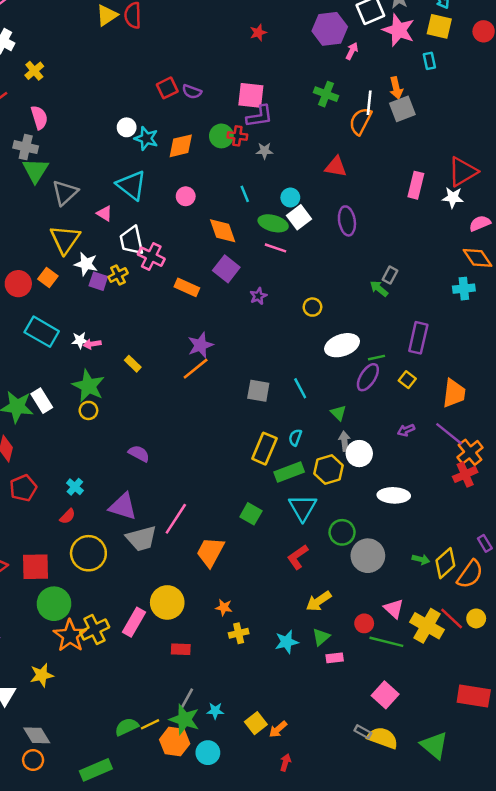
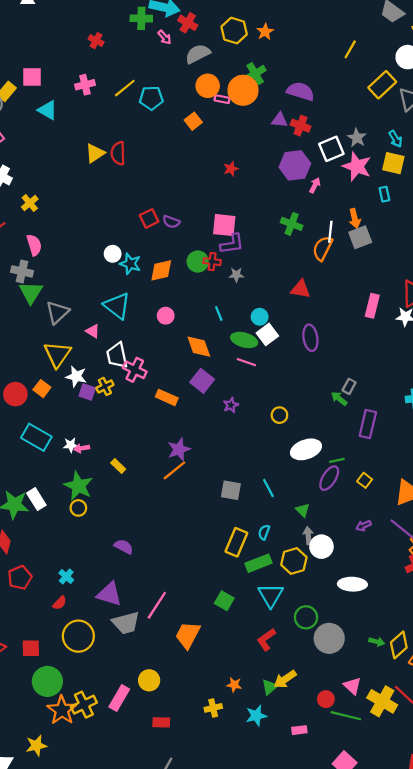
purple rectangle: (418, 338) -> (368, 424), moved
red square: (36, 567) -> (31, 648), size x0.7
yellow circle: (167, 602) -> (149, 680), size x0.7
orange star: (224, 607) -> (234, 685), moved
green triangle: (321, 637) -> (270, 687), moved

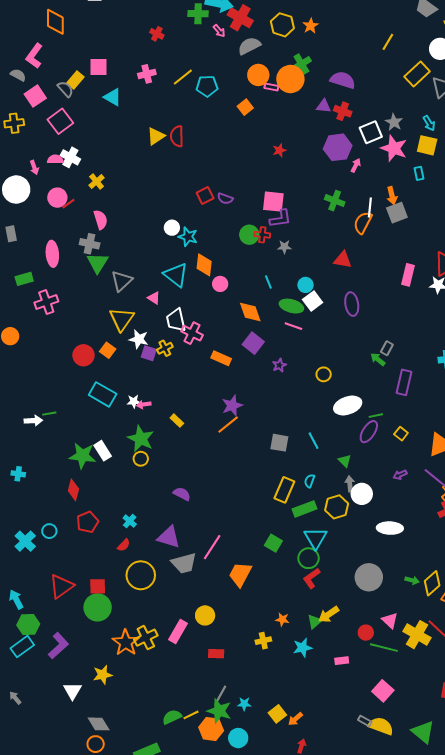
red cross: (188, 23) -> (240, 18), size x1.4
orange diamond: (161, 270) -> (204, 265), moved, turned -70
green circle: (306, 617) -> (309, 558), moved
green circle: (47, 681) -> (98, 607), moved

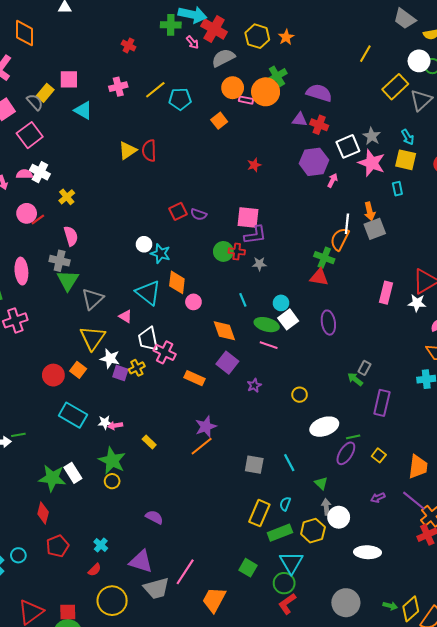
green cross: (335, 201) -> (324, 258), moved

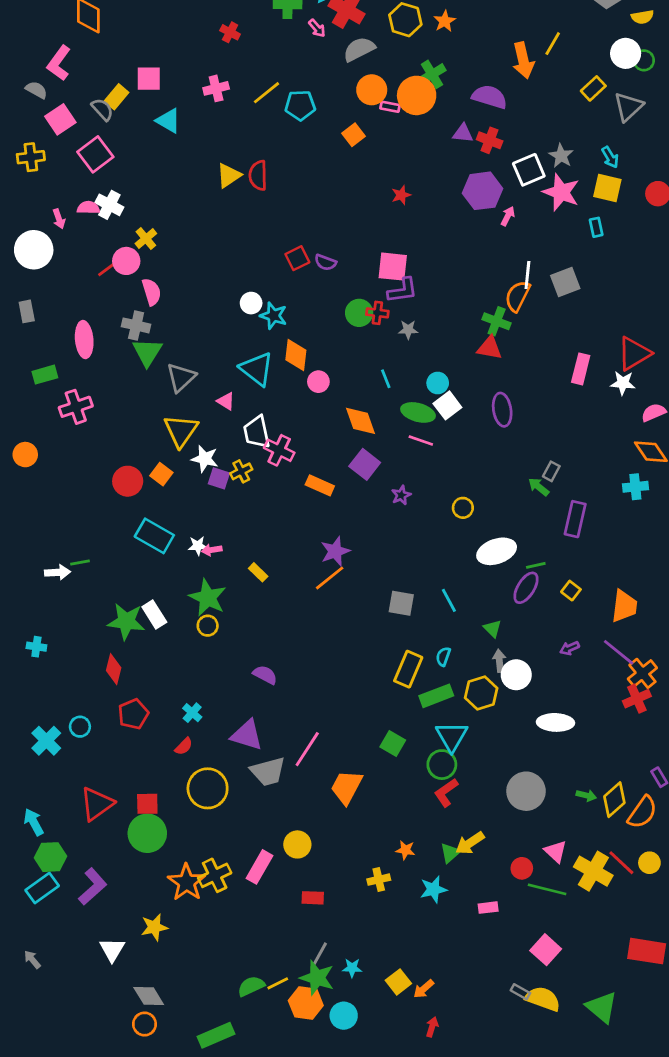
yellow rectangle: (395, 87) -> (593, 88), size x0.7
orange arrow: (370, 211) -> (523, 60), moved, size x1.4
pink circle: (27, 213) -> (126, 261), moved

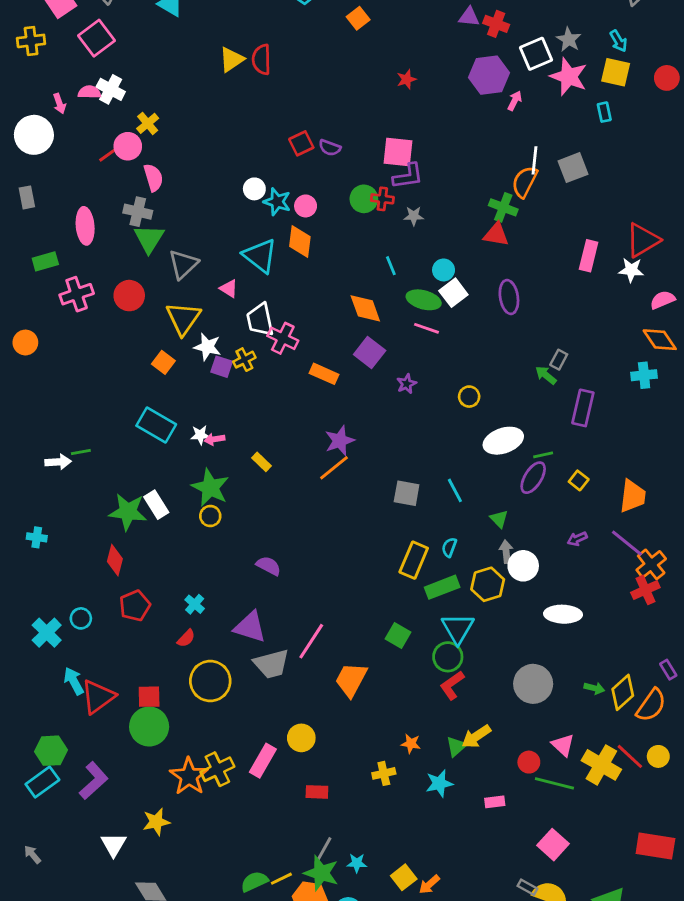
pink circle: (318, 382) -> (306, 206), moved
red circle: (128, 481) -> (129, 296), moved
cyan arrow: (34, 822) -> (74, 681), moved

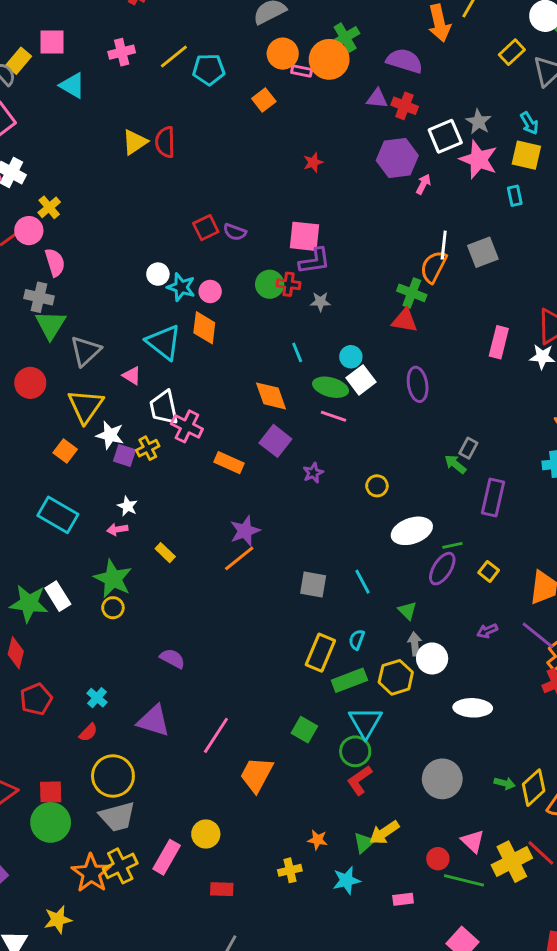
white star: (200, 435) -> (127, 506), moved, turned 30
gray trapezoid: (271, 664) -> (117, 817), moved
yellow cross: (601, 765) -> (512, 862), turned 33

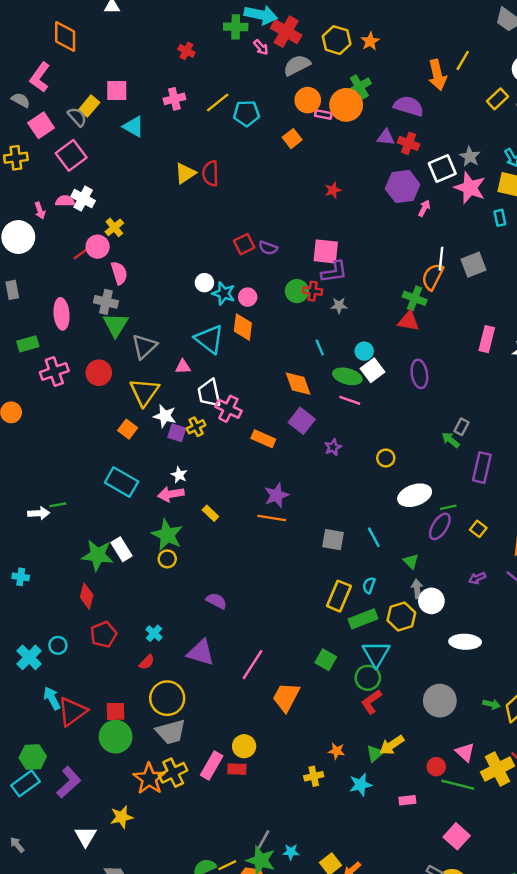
pink triangle: (132, 376) -> (183, 367), turned -35
pink arrow: (117, 529) -> (171, 494), size x1.5
orange line: (239, 558) -> (272, 518), turned 48
red rectangle: (222, 889) -> (237, 769), moved

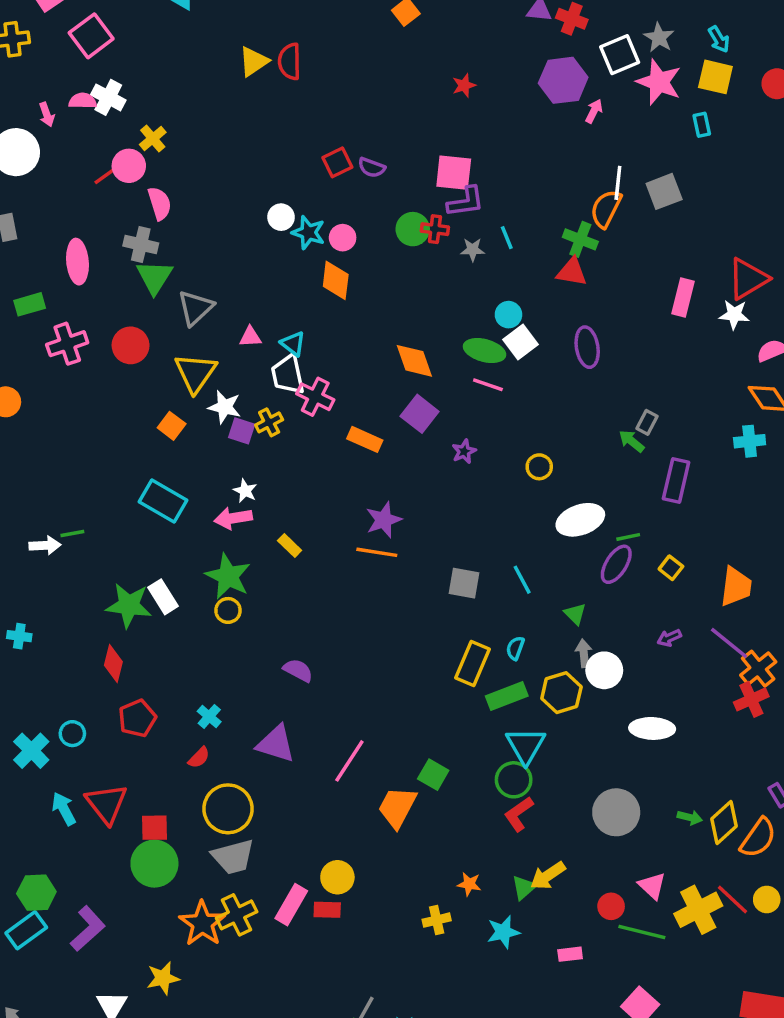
cyan triangle: (209, 339) -> (293, 344), moved, size x0.6
cyan line: (320, 348) -> (507, 238), moved
green square: (326, 660) -> (433, 775), moved
red triangle: (72, 711) -> (107, 804), moved, turned -32

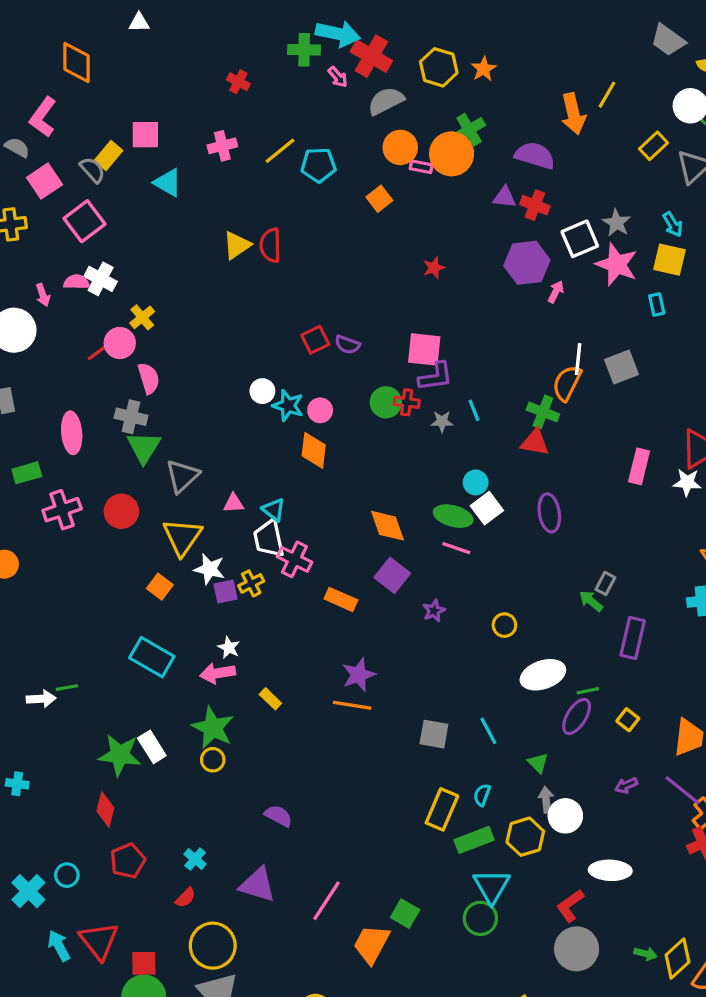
purple square: (242, 431) -> (226, 591), turned -30
red L-shape: (519, 814) -> (570, 906), moved

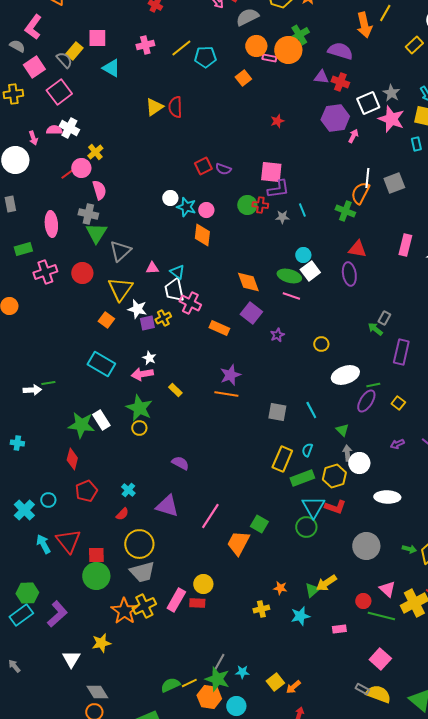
red triangle: (535, 442) -> (357, 249), moved
red L-shape: (570, 906) -> (335, 507), moved, turned -125

